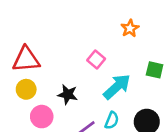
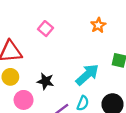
pink square: (96, 59) -> (46, 29), moved

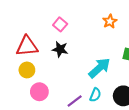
black star: (46, 81) -> (60, 49), moved

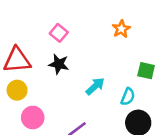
cyan arrow: (99, 68) -> (95, 86), moved, size x0.7
cyan semicircle: (95, 95) -> (128, 97), moved

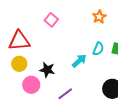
black star: (59, 64) -> (47, 70), moved
cyan semicircle: (128, 97) -> (98, 49), moved

